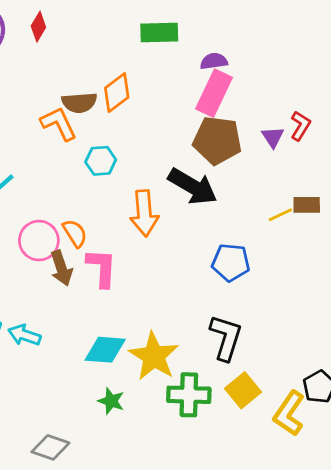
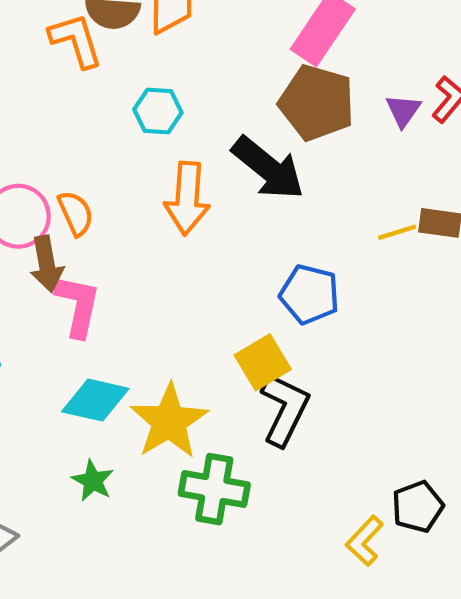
cyan hexagon: (101, 161) -> (158, 111), moved
pink L-shape: (102, 268) -> (78, 306), moved
yellow square: (243, 390) -> (263, 362), moved
yellow L-shape: (289, 413) -> (365, 541), size x0.7

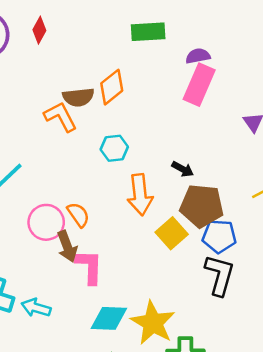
brown pentagon: (317, 103) -> (202, 206), moved
black arrow: (268, 168) -> (183, 169), size x0.5
yellow square: (263, 362) -> (172, 233), moved
black L-shape: (285, 409) -> (220, 275), moved

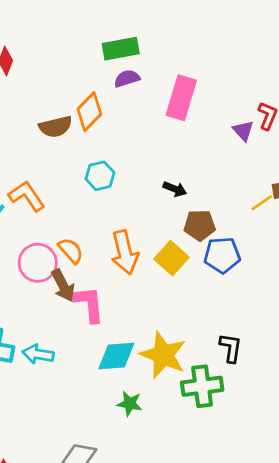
purple semicircle: (198, 56) -> (127, 79), moved
orange L-shape: (60, 117) -> (27, 196), moved
orange arrow: (140, 195) -> (125, 252), moved
brown pentagon: (202, 206) -> (200, 225), size x0.7
black L-shape: (220, 275) -> (231, 348), moved, size x0.7

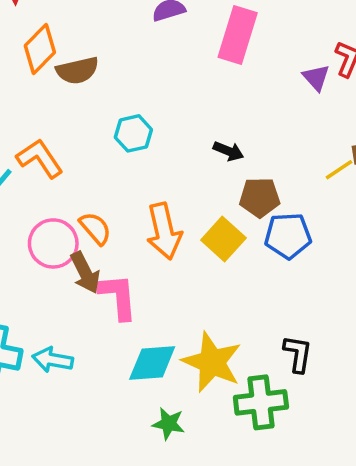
orange diamond: (89, 112) -> (40, 49), moved

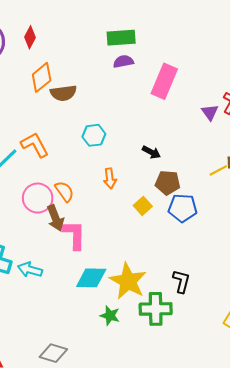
orange arrow: (164, 231) -> (110, 178), moved, size x0.6
yellow square: (223, 239) -> (143, 206), size x0.7
green star: (169, 424) -> (110, 316), moved

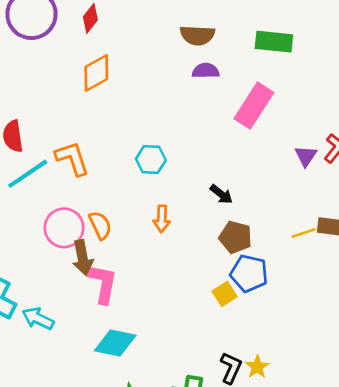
green rectangle: (121, 38) -> (274, 42), moved
brown semicircle: (63, 93) -> (197, 35), moved
yellow square: (143, 206) -> (225, 294), moved
yellow star: (128, 281) -> (257, 367), moved, size x0.5

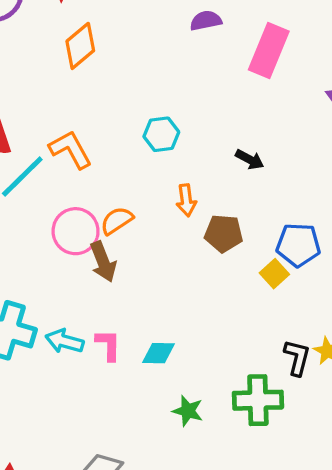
orange semicircle: (100, 225) -> (117, 221), turned -88
brown pentagon: (235, 237) -> (224, 233), moved
pink L-shape: (103, 284) -> (108, 345), moved, size x0.7
cyan diamond: (115, 343) -> (159, 353), size x0.7

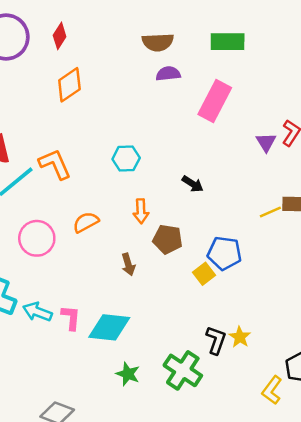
pink circle: (76, 231) -> (37, 238), moved
brown arrow: (103, 262) -> (128, 264), moved, size x0.7
cyan diamond: (159, 353) -> (109, 327), size x1.6
green cross: (258, 400) -> (183, 370), turned 30

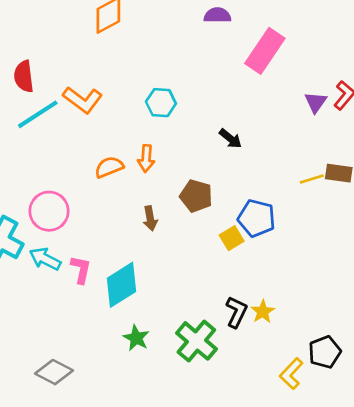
orange L-shape: (55, 164) -> (83, 100), turned 144
orange arrow: (141, 211) -> (146, 159), moved
pink circle: (37, 238) -> (49, 211), moved
cyan diamond: (109, 327) -> (122, 285), turned -45

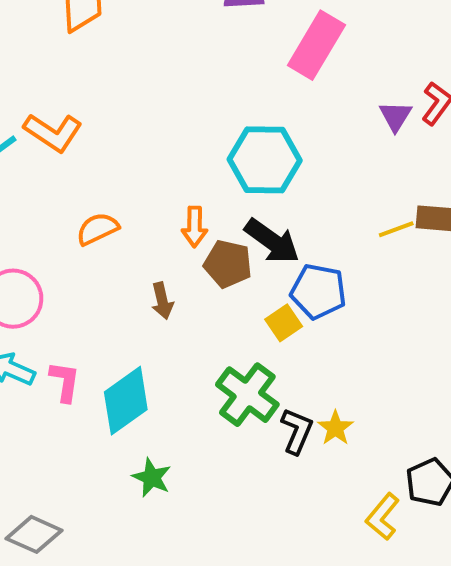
cyan hexagon: (161, 103) -> (265, 160), moved, size x1.6
black arrow: (230, 139) -> (272, 241), moved, size x1.6
orange arrow: (146, 159) -> (195, 227), moved
green cross: (196, 341) -> (247, 395), moved

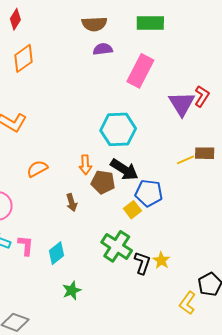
purple triangle: (395, 116) -> (182, 104), size x1.6
cyan diamond: (126, 401) -> (57, 253), size x0.7
green star: (152, 478) -> (72, 290), turned 30

